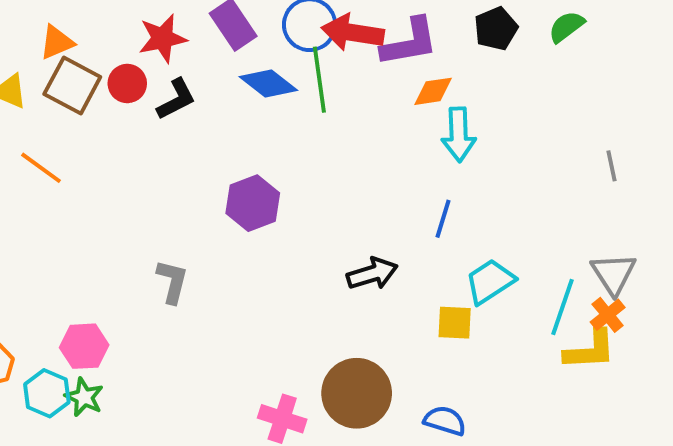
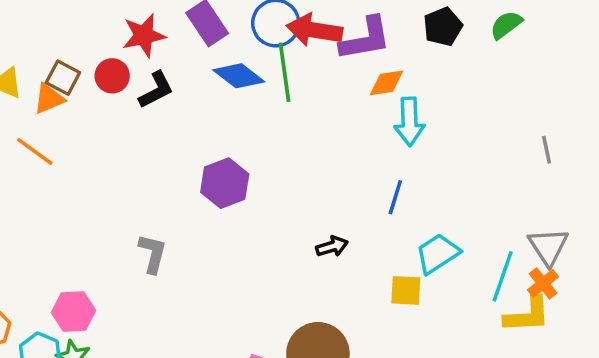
orange triangle: (57, 42) -> (49, 99), moved
brown square: (72, 85) -> (63, 78), size x0.7
black arrow: (372, 274) -> (332, 246), size x0.7

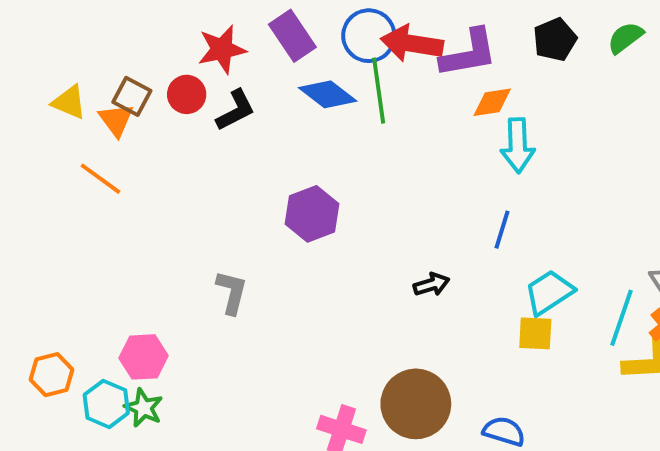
orange triangle: (49, 99) -> (116, 120), turned -44
yellow square: (406, 290) -> (535, 333), moved

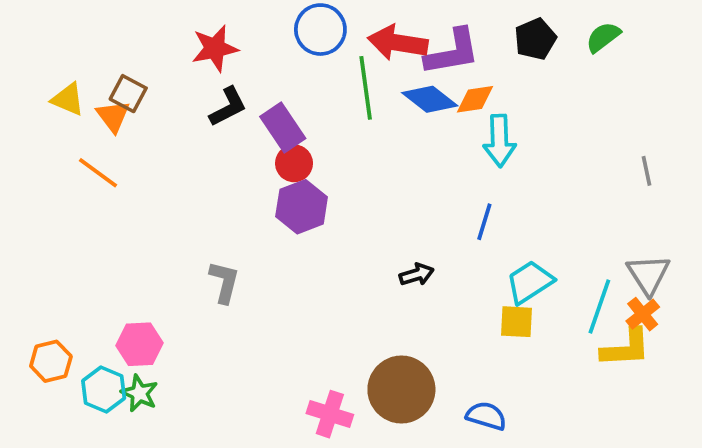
purple rectangle: (292, 36) -> (283, 128), moved
blue circle: (369, 36) -> (320, 30), moved
red circle: (187, 94) -> (294, 163), moved
blue diamond: (328, 94) -> (430, 99), moved

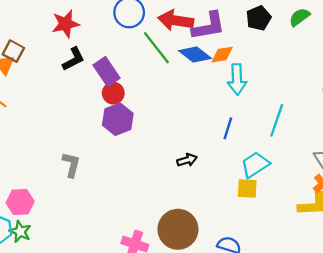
green line: (366, 88) -> (156, 48), turned -30
cyan line: (599, 307) -> (277, 120), moved

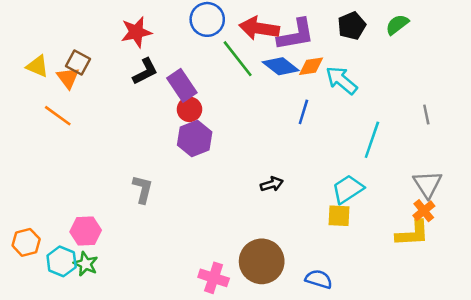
cyan arrow: (237, 79) -> (341, 80), moved, turned 132
blue line: (228, 128) -> (303, 112), moved

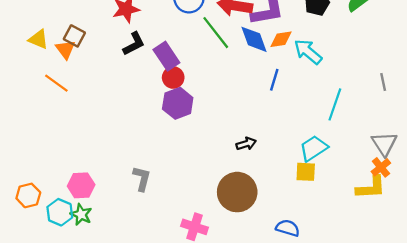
blue diamond: (281, 66) -> (254, 39), turned 32
gray L-shape: (143, 189) -> (142, 179), moved
brown circle: (262, 261) -> (237, 192), moved

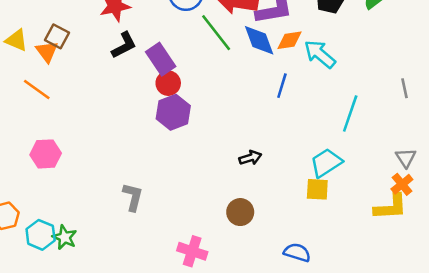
gray triangle: (384, 144) -> (406, 158), size x0.7
pink hexagon: (81, 185) -> (46, 154), moved
brown circle: (237, 192) -> (240, 212), size x0.6

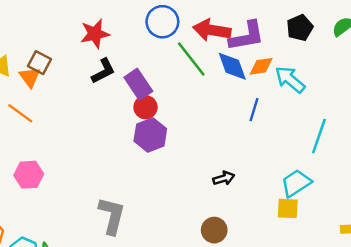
gray L-shape: (133, 197) -> (112, 216), size x1.4

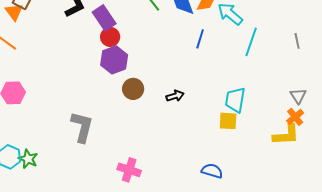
cyan line: (319, 136) -> (251, 42), moved
cyan trapezoid: (296, 183) -> (235, 100), turned -48
brown circle: (214, 230) -> (133, 89), moved

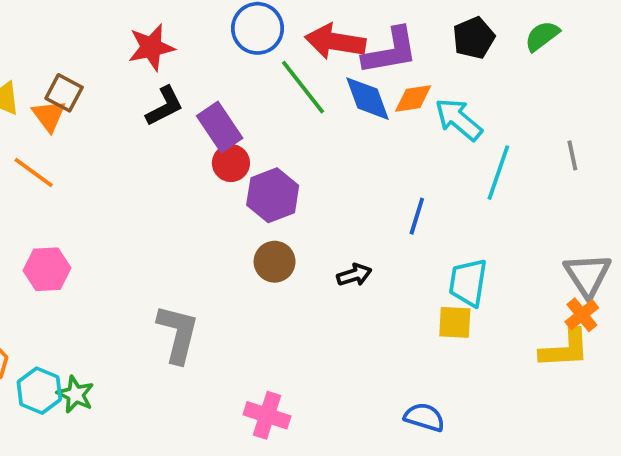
blue line: (200, 39) -> (417, 216), moved
gray line: (297, 41) -> (572, 155), moved
purple hexagon: (114, 60) -> (273, 195), moved
gray triangle: (298, 96) -> (588, 275), size x1.5

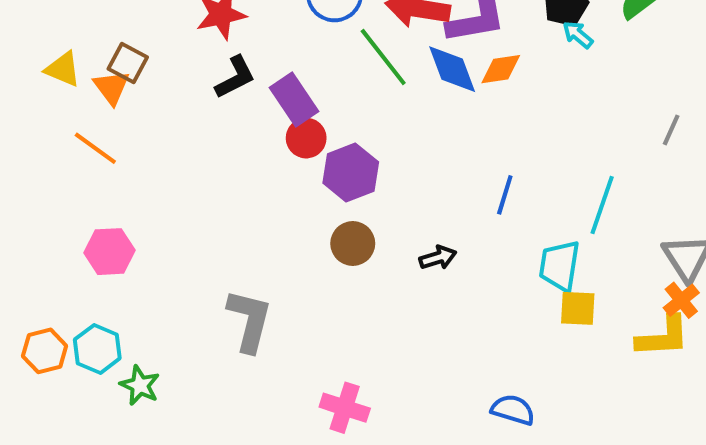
cyan arrow: (459, 119) -> (578, 35), moved, size x0.6
gray line: (572, 155) -> (671, 130), turned 36
cyan line: (498, 173) -> (602, 205), moved
yellow square: (455, 322) -> (578, 308), moved
cyan hexagon: (39, 391) -> (97, 349), moved

